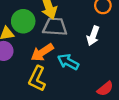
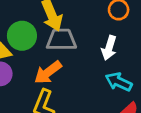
cyan arrow: (68, 62) -> (119, 82), moved

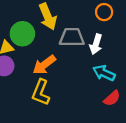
gray trapezoid: (61, 40) -> (72, 37), moved

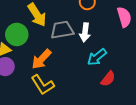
cyan arrow: (104, 73) -> (97, 57), turned -54
yellow L-shape: (41, 92) -> (43, 85), turned -45

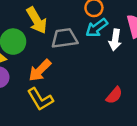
white arrow: (85, 32) -> (115, 40), moved
cyan arrow: (97, 57) -> (97, 28), moved

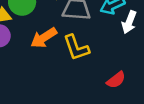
yellow L-shape: (40, 99) -> (76, 48), moved

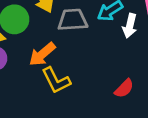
yellow L-shape: (76, 48) -> (56, 80), moved

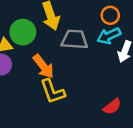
orange arrow: (42, 54) -> (43, 66), turned -95

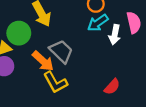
gray trapezoid: (75, 39) -> (61, 51), moved, turned 50

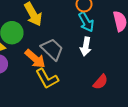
cyan arrow: (98, 23) -> (86, 22), turned -84
white arrow: (115, 35) -> (86, 46), moved

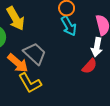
white arrow: (86, 46) -> (97, 47), moved
red semicircle: (100, 82) -> (90, 66), moved

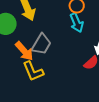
gray trapezoid: (35, 54) -> (41, 44), turned 70

